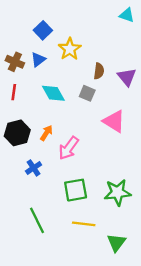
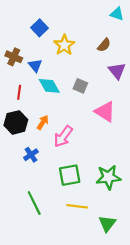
blue triangle: (38, 59) -> (35, 65), moved, turned -32
brown semicircle: (99, 71) -> (104, 45), moved, turned 32
red line: (14, 92) -> (19, 92), moved

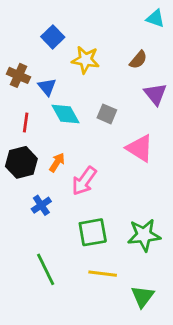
yellow star: (64, 45) -> (86, 60), turned -30

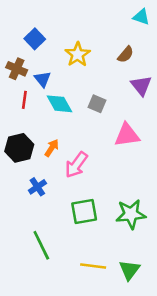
blue square: (53, 37) -> (35, 39), moved
yellow star: (86, 60) -> (78, 54), turned 30
red line: (26, 122) -> (24, 100), moved
pink triangle: (140, 148) -> (127, 135), turned -40
yellow line: (103, 274) -> (93, 266), moved

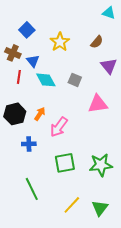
blue cross: (37, 187) -> (29, 144), turned 32
yellow line: (93, 266) -> (72, 205), turned -54

